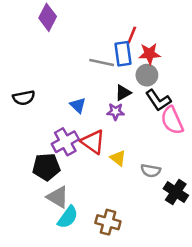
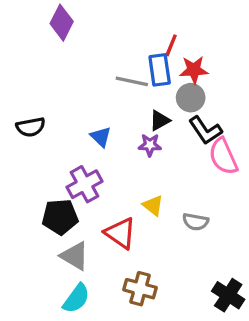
red triangle: (93, 142) -> (120, 233), moved
black cross: (176, 192) -> (228, 295), moved
cyan semicircle: (68, 217) -> (76, 298), moved

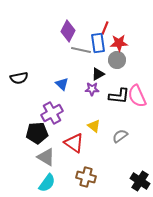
purple diamond: (62, 23) -> (68, 31), moved
black L-shape: (205, 130) -> (119, 96), moved, turned -50
gray semicircle: (196, 222) -> (120, 136), turned 133

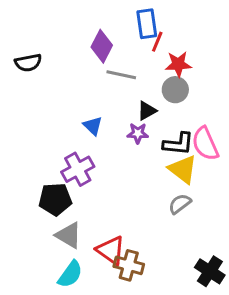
blue rectangle: (98, 43) -> (147, 24), moved
black semicircle: (19, 78) -> (28, 63), moved
yellow triangle: (94, 126) -> (183, 169), moved, size x1.5
red triangle: (74, 143) -> (111, 250), moved

